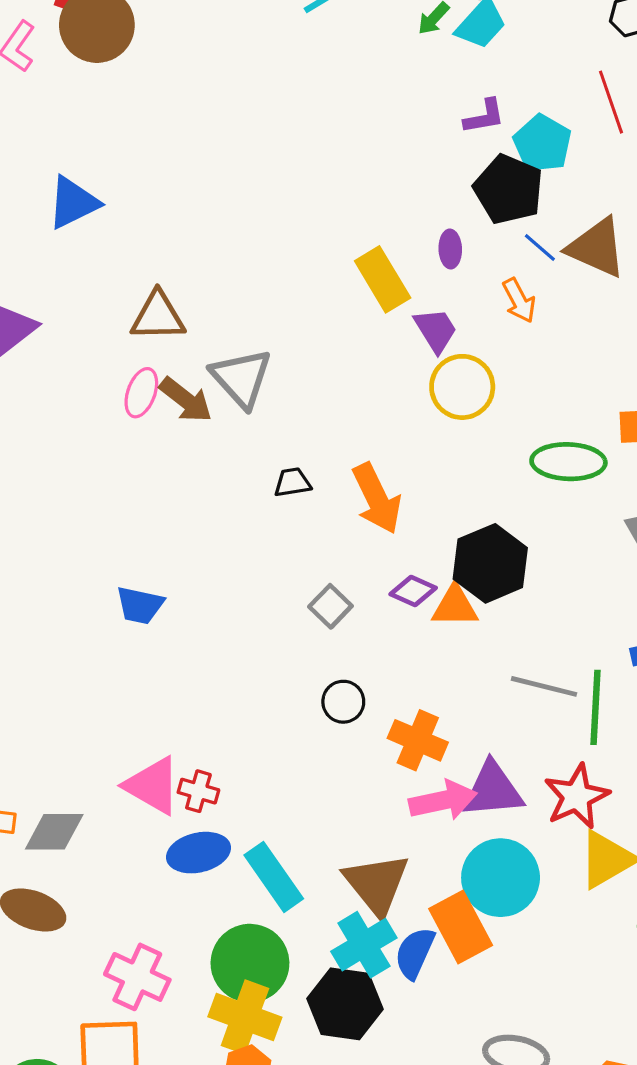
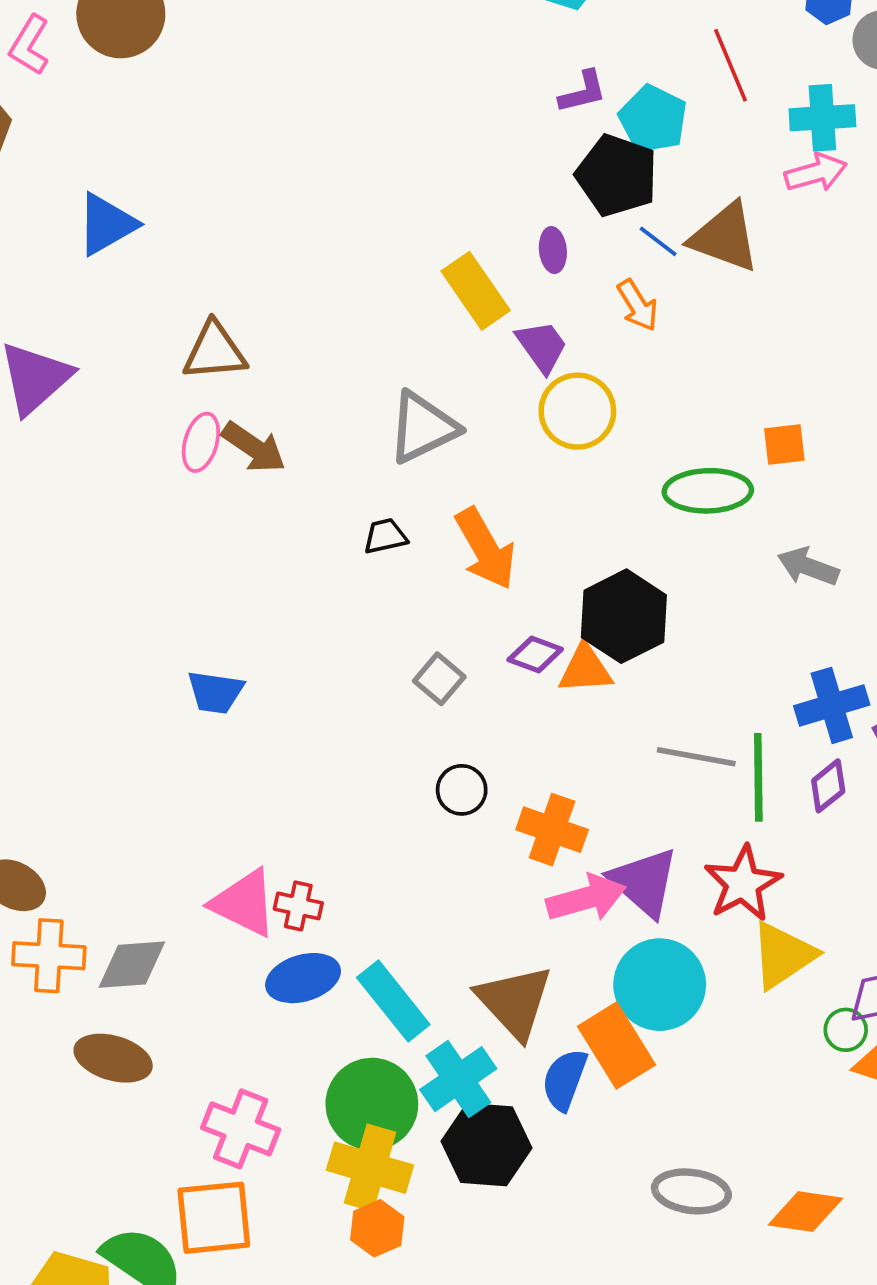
gray triangle: (241, 378) -> (423, 427), moved, turned 50
purple triangle: (493, 790) -> (644, 882), turned 50
cyan cross: (364, 945) -> (458, 1079), moved

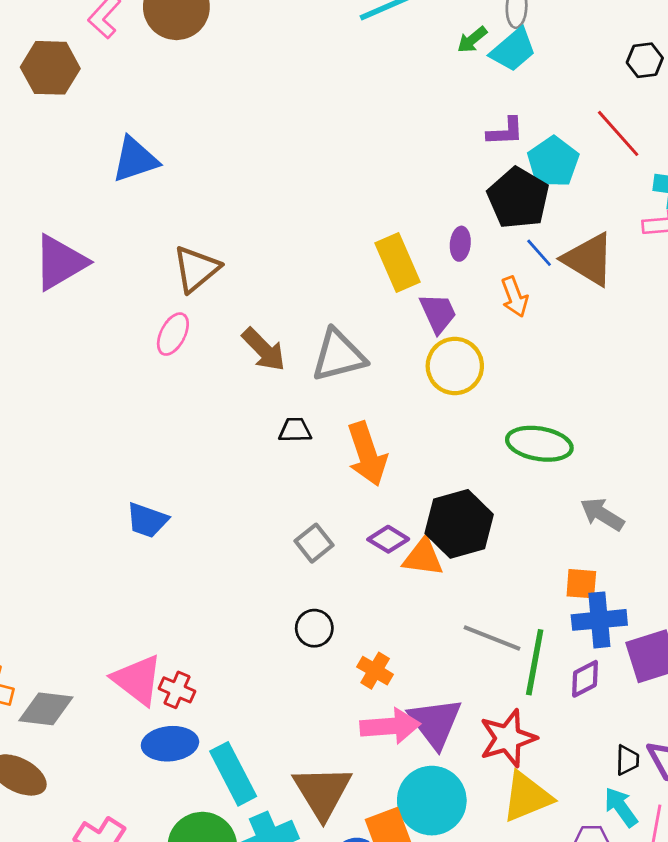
red line: (731, 65) -> (618, 133), turned -30
brown triangle: (214, 351) -> (196, 269), turned -46
orange square: (784, 445) -> (581, 584), moved
brown arrow: (254, 447) -> (264, 350), moved
orange cross: (552, 830) -> (375, 671), size x0.7

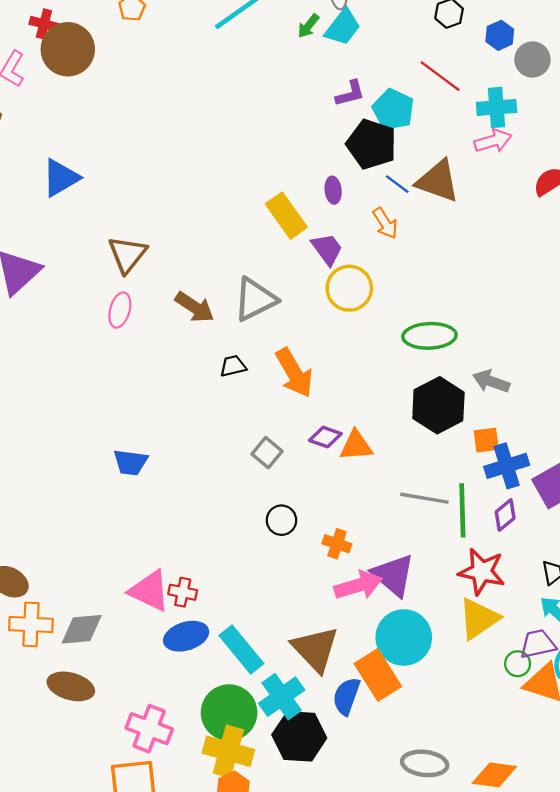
black hexagon: (459, 524) -> (438, 405), moved
red star: (508, 738) -> (482, 572), moved, turned -30

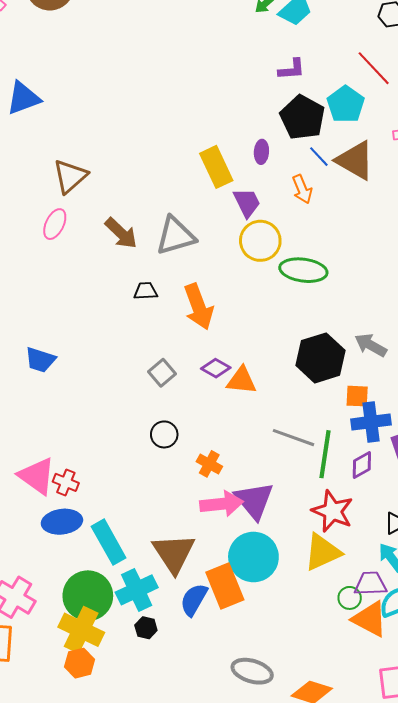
cyan pentagon: (393, 109) -> (346, 104), moved
green ellipse: (429, 336) -> (303, 270), moved
black hexagon: (299, 736) -> (146, 628), size x0.5

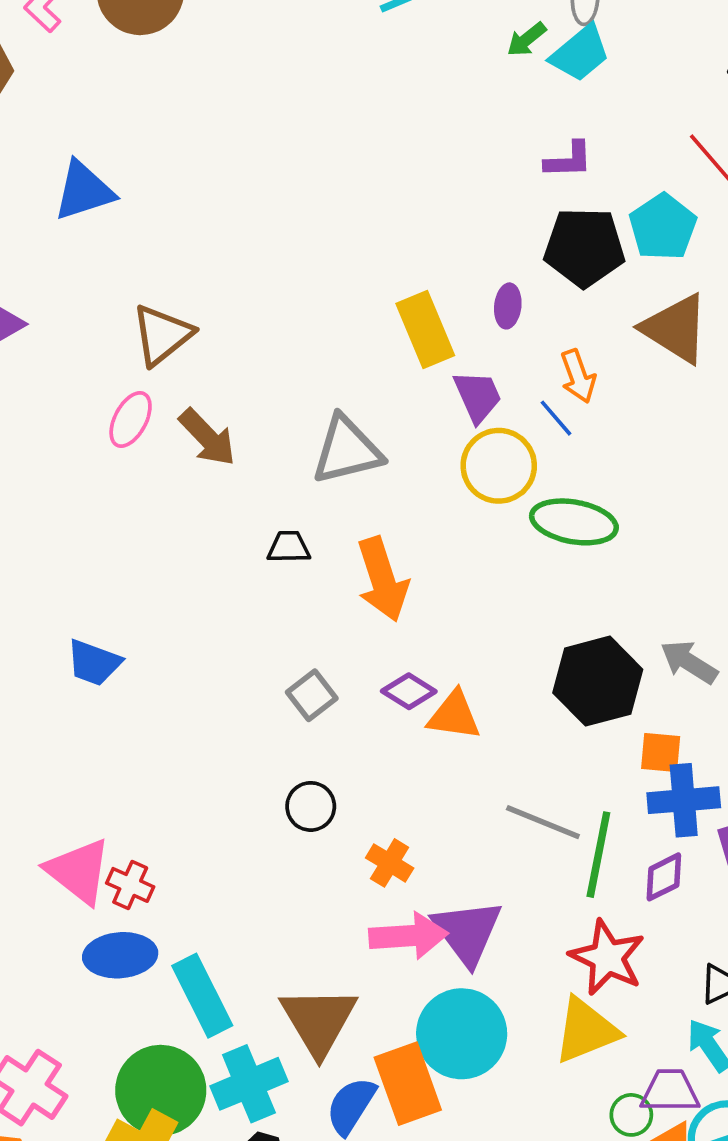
black pentagon: (303, 117) -> (584, 247), turned -30
blue line: (319, 157) -> (556, 418), moved
brown arrow: (121, 233) -> (207, 437), moved

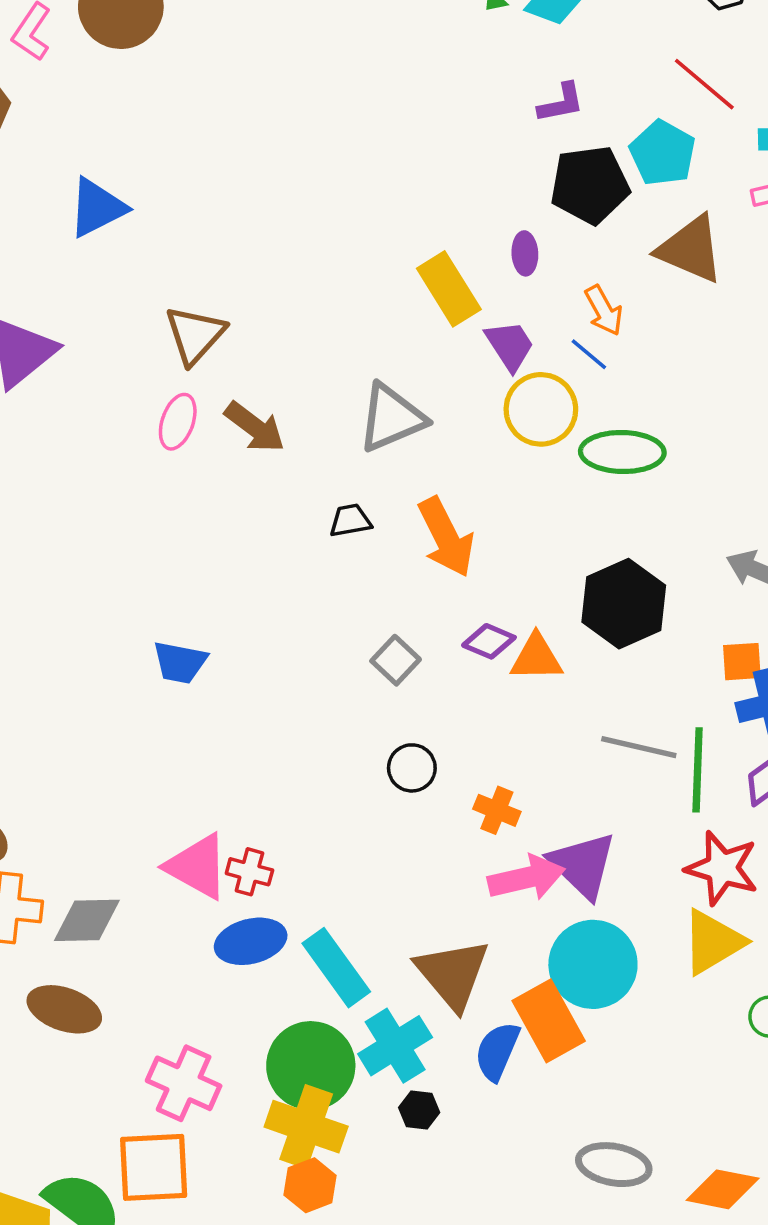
black hexagon: (598, 681) -> (624, 604), moved

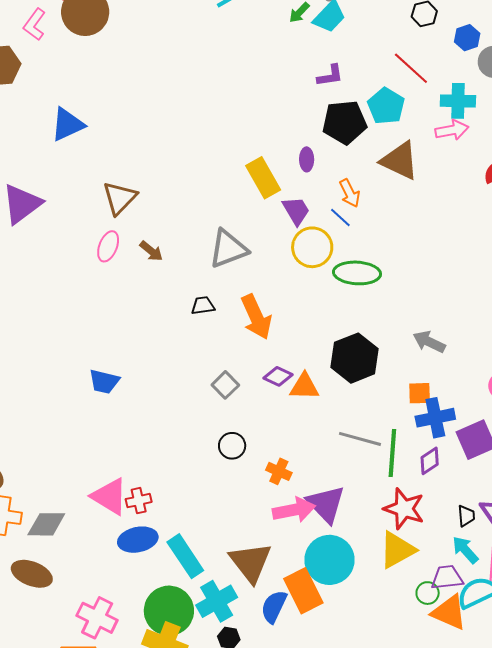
brown arrow: (255, 427) -> (151, 251), size x0.7
red cross: (249, 872) -> (139, 501), turned -30

